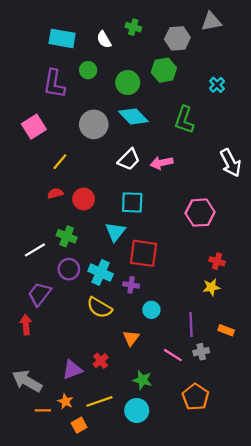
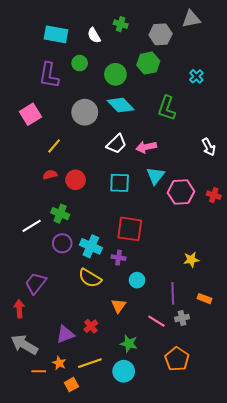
white arrow: (231, 163) -> (209, 147), size x0.7
cyan triangle: (115, 232) -> (155, 176), moved
red cross: (217, 261) -> (214, 195), moved
purple trapezoid: (39, 294) -> (36, 283), moved
red arrow: (26, 325) -> (19, 309), moved

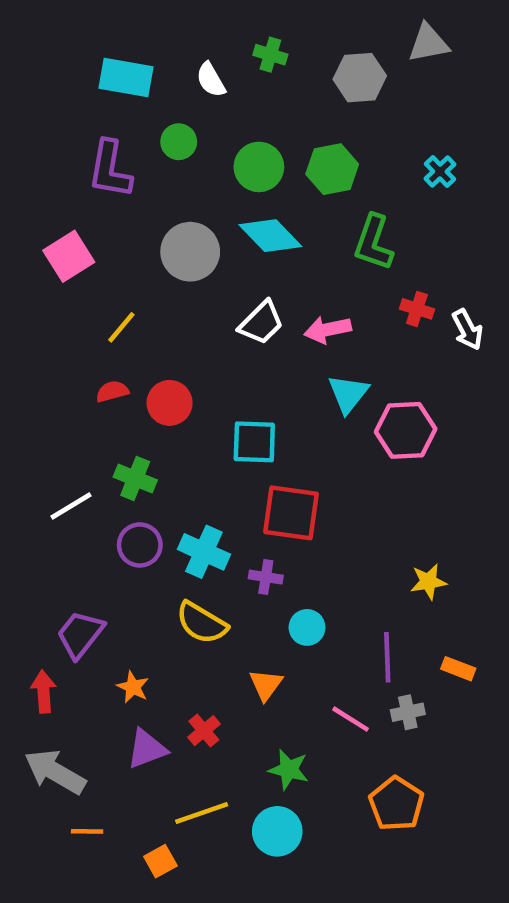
green hexagon: (148, 63) -> (332, 169), moved
cyan square: (120, 183) -> (254, 442), moved
red cross: (214, 195) -> (417, 309), moved
orange star: (59, 363) -> (133, 687), moved

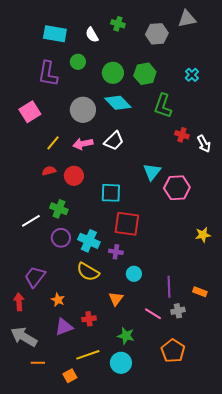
pink arrow: (328, 330) -> (83, 144), moved
yellow star: (428, 582) -> (203, 235), moved
red cross: (204, 731) -> (89, 319), turned 32

